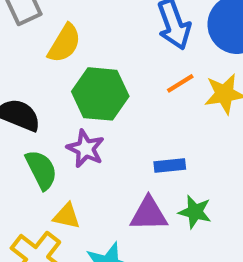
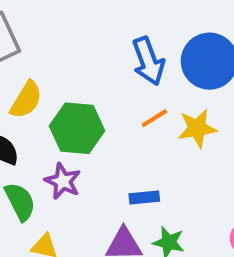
yellow semicircle: (64, 43) -> (26, 100), moved

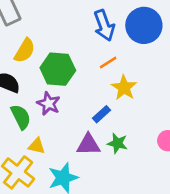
yellow star: (197, 128) -> (124, 88), moved, turned -30
blue rectangle: (144, 198) -> (102, 114), turned -36

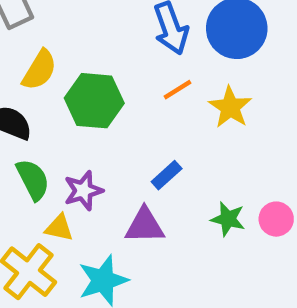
yellow star: (124, 88) -> (230, 107), moved
purple star: (49, 104) -> (83, 191), moved, turned 30
green star: (117, 143) -> (228, 219), moved

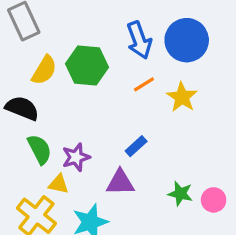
green hexagon: (94, 101) -> (87, 65), moved
green star: (228, 219) -> (180, 194), moved
pink circle: (276, 219) -> (214, 200), moved

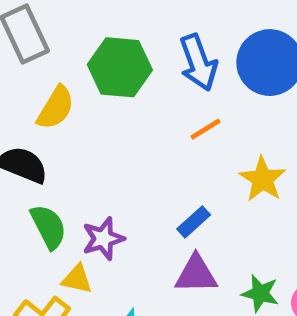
green hexagon: (87, 65) -> (120, 67), moved
yellow star: (182, 97) -> (263, 179), moved
purple triangle: (120, 183) -> (196, 274), moved

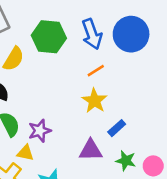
yellow star: (263, 179) -> (94, 101), moved
blue rectangle: (194, 222) -> (117, 128), moved

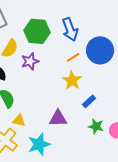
blue circle: (131, 34) -> (100, 50), moved
purple star: (40, 131) -> (30, 61), moved
purple triangle: (91, 150) -> (58, 118), moved

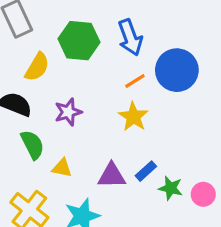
purple star: (30, 61) -> (68, 112), moved
blue rectangle: (89, 101) -> (146, 171), moved
yellow triangle: (19, 120) -> (62, 168), moved

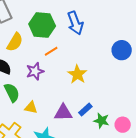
blue circle: (177, 70) -> (122, 50), moved, size x0.7
orange line: (135, 81) -> (51, 51), moved

